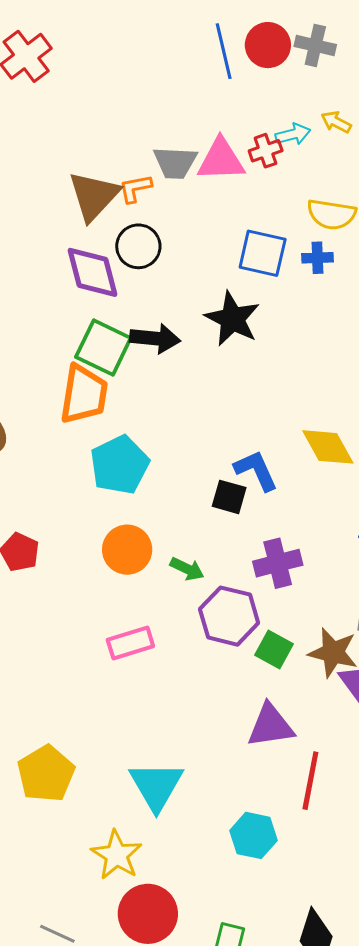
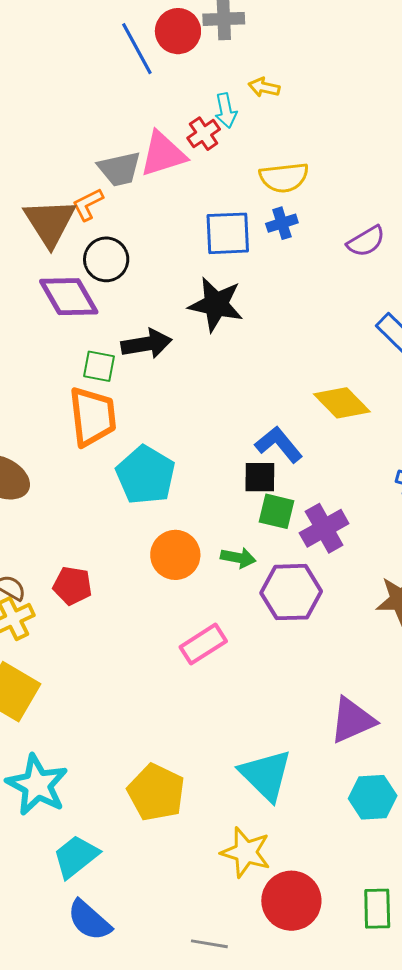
cyan arrow: (293, 134) -> (226, 111), turned 108
green square: (103, 348) -> (99, 366), size x0.6
green square: (274, 649) -> (276, 511), moved
purple triangle: (271, 726) -> (352, 720), moved

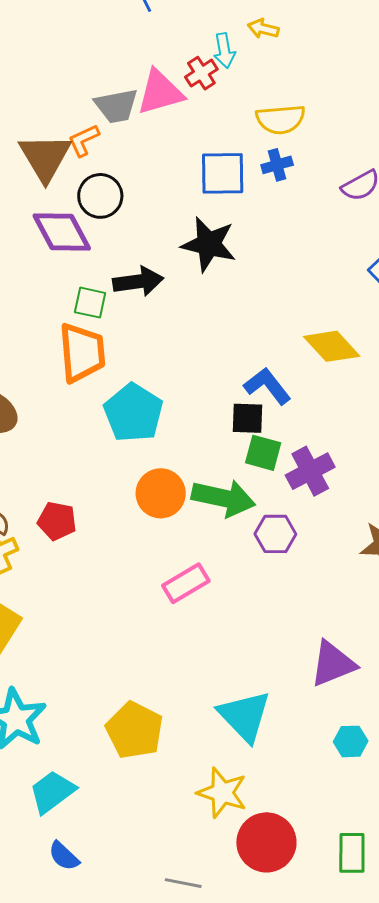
green arrow: (238, 558) -> (223, 498), size x1.8
purple hexagon: (291, 592) -> (275, 534), size x0.7
cyan hexagon: (373, 797) -> (351, 741), size x0.7
blue semicircle: (89, 920) -> (64, 856), size x0.7

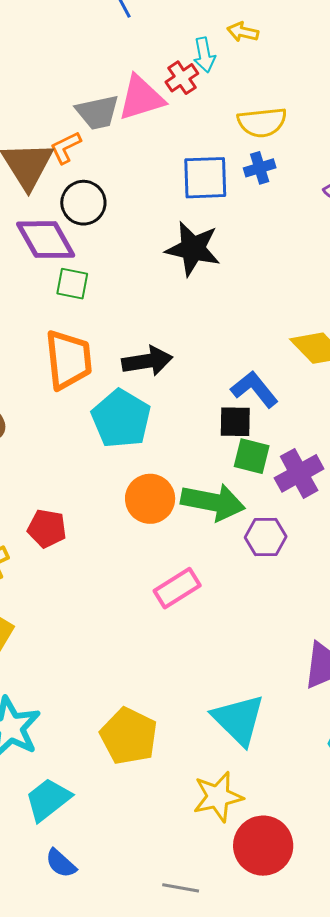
black arrow: (138, 282) -> (147, 361), moved
green square: (90, 303) -> (72, 284), moved
yellow star: (222, 793) -> (218, 797), turned -30

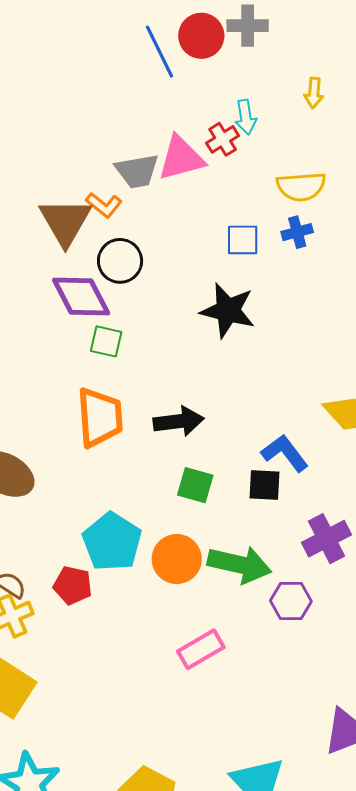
yellow arrow: (243, 32) -> (314, 93), moved, turned -100
orange L-shape: (66, 147) -> (104, 205), turned -117
blue square: (205, 178) -> (243, 240), size x0.7
cyan pentagon: (121, 419) -> (112, 542), moved
green square: (252, 456) -> (195, 485), moved

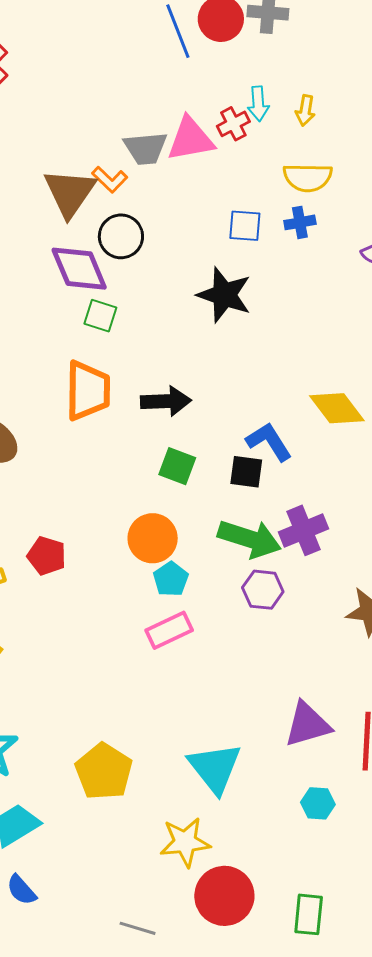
yellow arrow: (314, 93) -> (305, 110), moved
cyan pentagon: (112, 542) -> (171, 579), moved, size x0.6
green arrow: (239, 564) -> (250, 539), moved

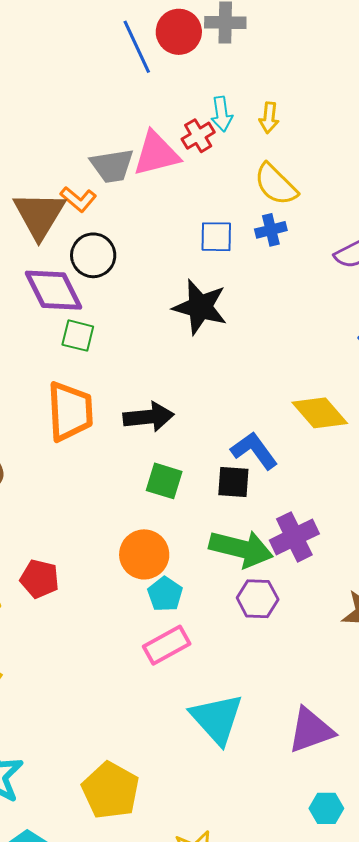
yellow semicircle: (308, 177) -> (276, 184), turned 48
cyan triangle: (215, 768) -> (217, 719), moved

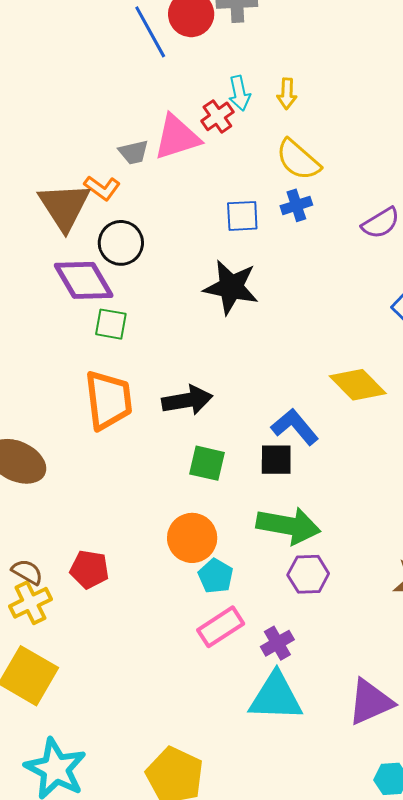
gray trapezoid: (112, 166) -> (134, 152), size x0.7
purple cross: (294, 537) -> (277, 643), moved, size x0.7
cyan triangle: (217, 719) -> (276, 697), turned -42

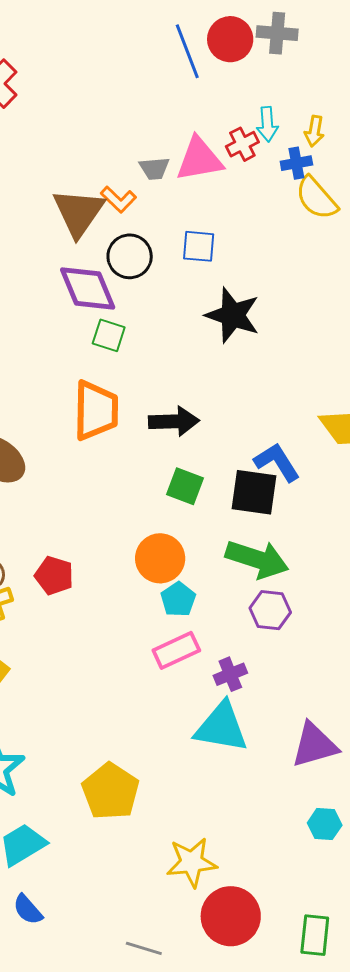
blue cross: (296, 205) -> (296, 163), moved
blue square: (242, 216) -> (199, 246), moved
black square: (276, 460) -> (254, 492), size x1.4

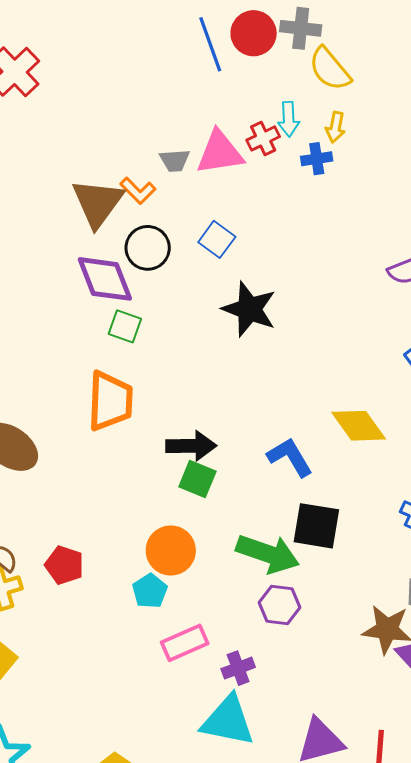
yellow semicircle: (316, 198) -> (330, 69), moved
blue square: (199, 246) -> (217, 239), turned 30
black arrow: (174, 421) -> (191, 446), moved
black square: (254, 492) -> (316, 526), moved
cyan pentagon: (178, 599) -> (150, 591), moved

